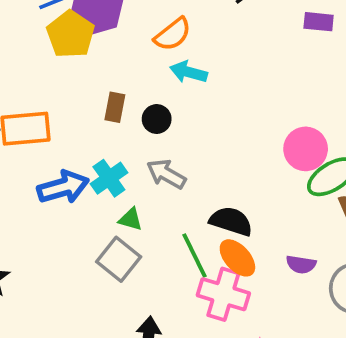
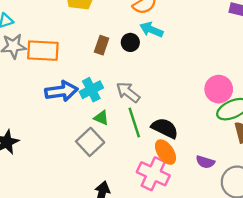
black circle: (157, 119) -> (130, 42), moved
green line: (195, 256) -> (134, 122), moved

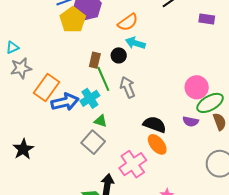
orange rectangle: (43, 51) -> (47, 87), moved, turned -52
gray arrow: (128, 92) -> (128, 87), moved, turned 35
green line: (134, 122) -> (103, 79), moved
purple semicircle: (205, 162) -> (191, 121), moved
pink cross: (153, 174) -> (133, 164), moved, turned 36

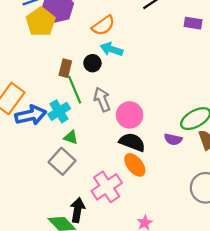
pink circle: (197, 87) -> (130, 115), moved

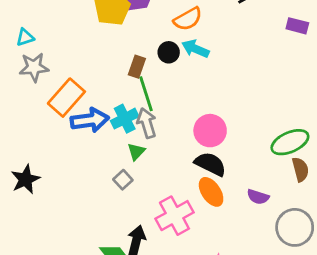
black circle: (92, 63) -> (169, 52), moved
gray arrow: (102, 99) -> (147, 123), moved
green triangle: (71, 137) -> (136, 151), turned 49
purple semicircle: (173, 139) -> (258, 197), moved
gray square: (62, 161) -> (123, 180), size x0.6

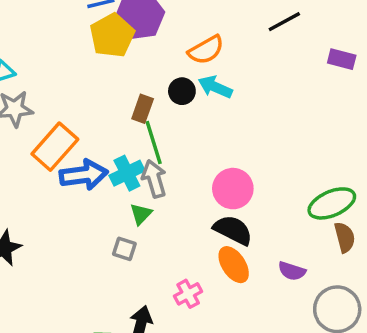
gray square: (123, 180) -> (124, 249), turned -30
pink cross: (174, 216) -> (188, 294), size x0.6

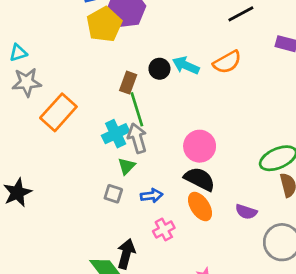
orange semicircle: (206, 50) -> (227, 62), moved
blue arrow: (84, 175) -> (152, 196), moved, size x0.6

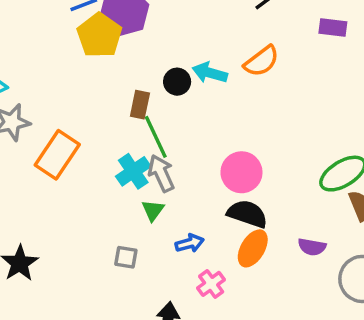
gray square: (113, 194) -> (126, 257), moved
orange ellipse: (200, 207) -> (253, 248), turned 72

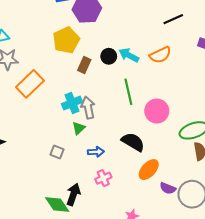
yellow pentagon: (99, 35) -> (66, 40), moved
green line: (156, 137) -> (128, 92), moved
pink circle: (241, 172) -> (157, 111), moved
purple semicircle: (312, 247) -> (168, 188), moved
orange ellipse: (253, 248) -> (149, 170), moved

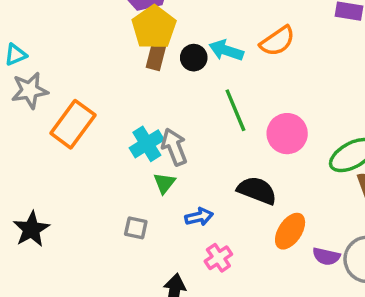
yellow pentagon: (66, 40) -> (154, 27), moved
brown rectangle: (84, 65) -> (156, 56), moved

